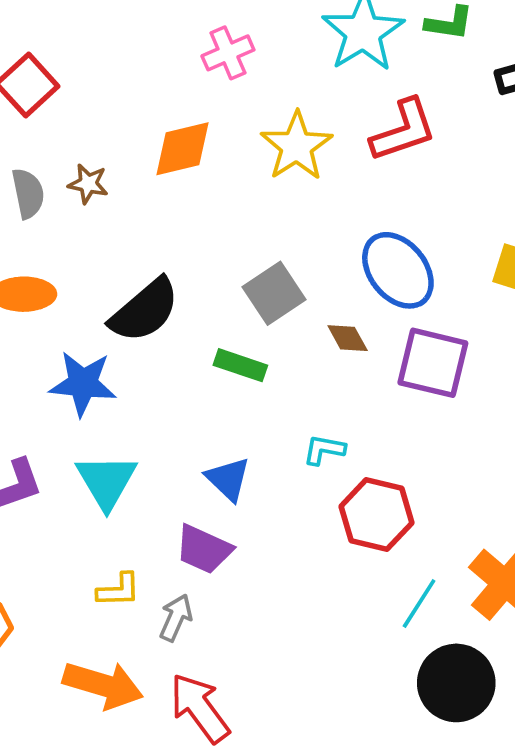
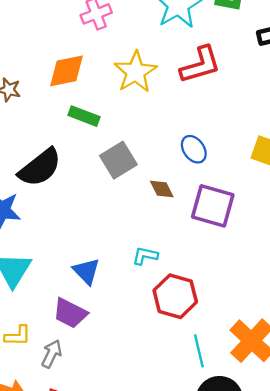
blue ellipse: (398, 270) -> (194, 149), size x0.6
green rectangle: (240, 365) -> (84, 116), moved
cyan line: (419, 604) -> (199, 351), turned -48

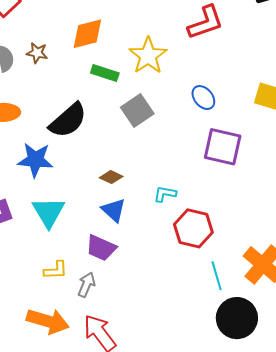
yellow star: (135, 72) -> (148, 56), moved
brown diamond: (162, 189) -> (111, 177), moved, turned -35

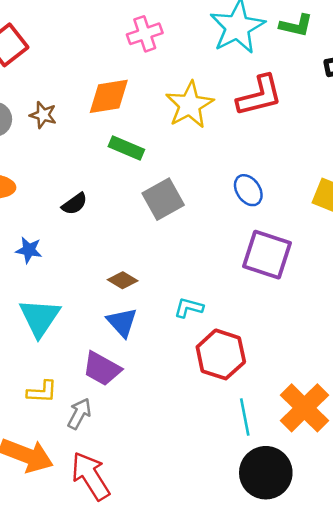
yellow star: (148, 56) -> (190, 105), moved
black semicircle: (68, 120) -> (75, 204), size x0.5
blue star: (35, 160) -> (29, 250), size x0.6

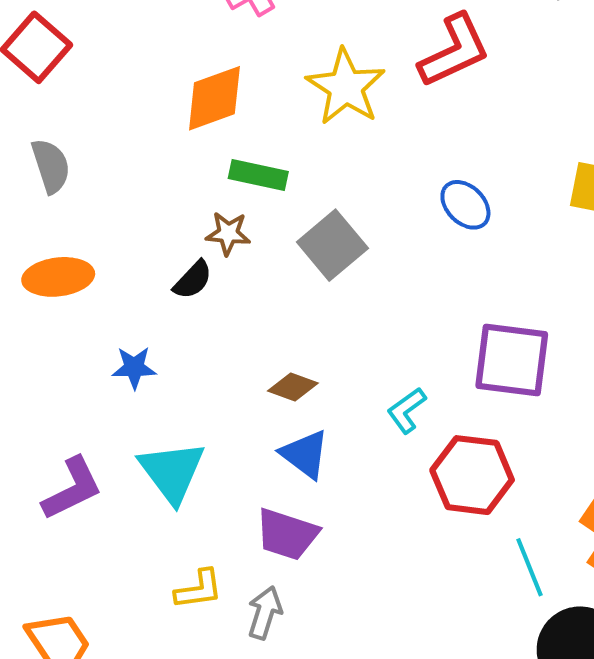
brown star: (43, 115) -> (228, 233), moved
purple square: (267, 255) -> (512, 360), moved
cyan L-shape: (189, 308) -> (407, 410), turned -40

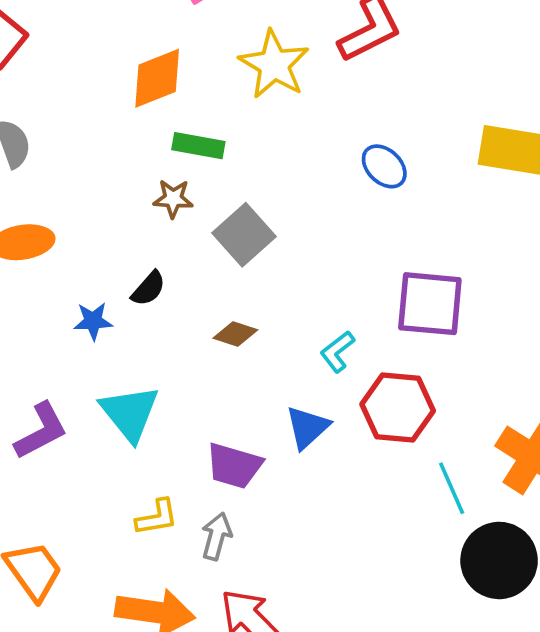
gray square: (332, 245) -> (244, 235), moved
black semicircle: (193, 280) -> (148, 289), moved
blue triangle: (305, 454) -> (307, 427), moved, turned 42

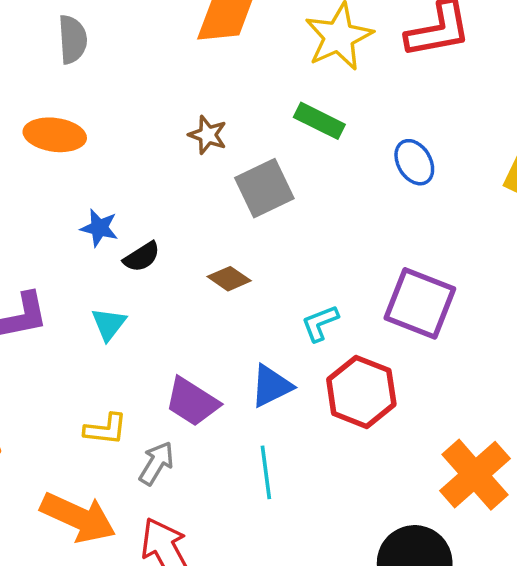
green rectangle: (198, 146) -> (319, 121), moved
black semicircle: (148, 289) -> (142, 257), moved
cyan triangle: (130, 413) -> (109, 324), size x0.6
cyan line: (452, 488) -> (266, 472), moved

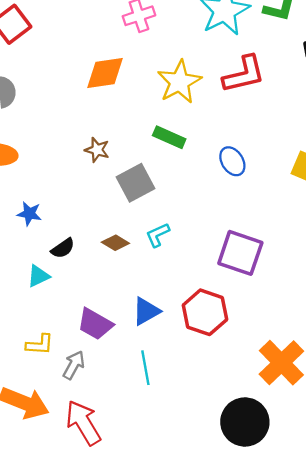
black semicircle: (142, 257) -> (63, 248), moved
cyan L-shape: (320, 323) -> (158, 235), moved
cyan triangle: (109, 324) -> (38, 276), turned 30

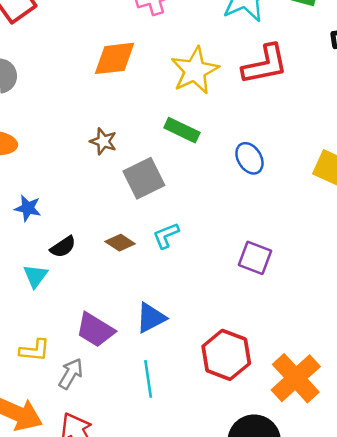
purple square: (240, 253) -> (255, 258), size x0.7
cyan triangle: (38, 276) -> (35, 276), turned -30
red hexagon: (205, 312) -> (226, 355), moved

